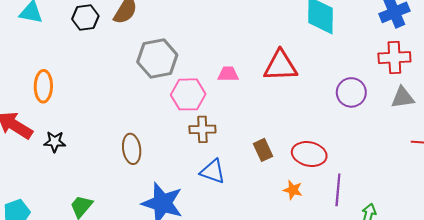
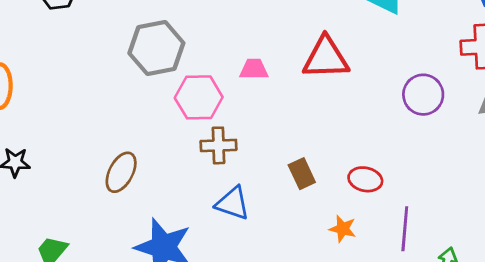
brown ellipse: (132, 149) -> (121, 172), turned 36
red ellipse: (309, 154) -> (365, 179), size x0.7

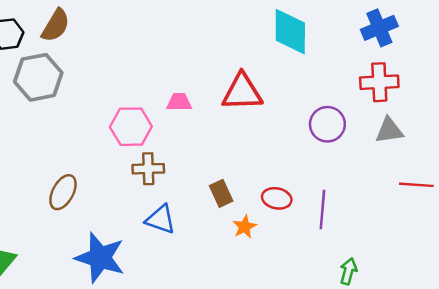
gray hexagon: (156, 48) -> (38, 77), moved
orange star: (343, 229) -> (245, 227), moved, turned 30
purple line: (405, 229) -> (322, 209), moved

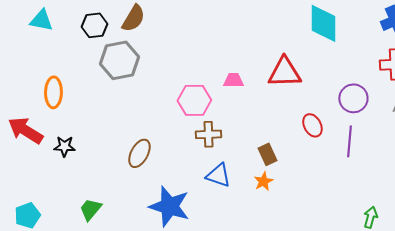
red ellipse: (277, 198) -> (312, 125), moved, turned 50
purple line: (322, 209) -> (349, 141), moved
orange star: (245, 227) -> (263, 181), moved

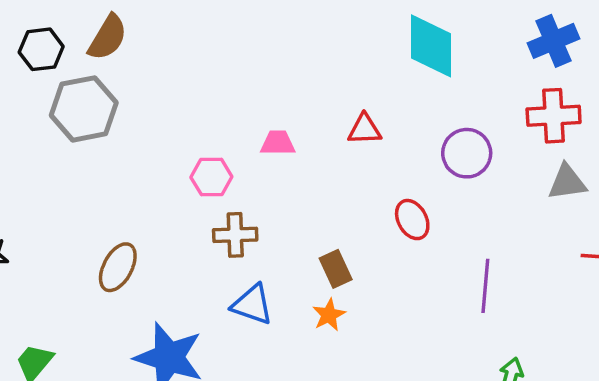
red triangle: (284, 72) -> (365, 129), size x0.6
purple circle: (353, 98) -> (467, 153), moved
pink hexagon: (194, 100) -> (211, 177), size x0.7
purple line: (349, 141) -> (485, 286), moved

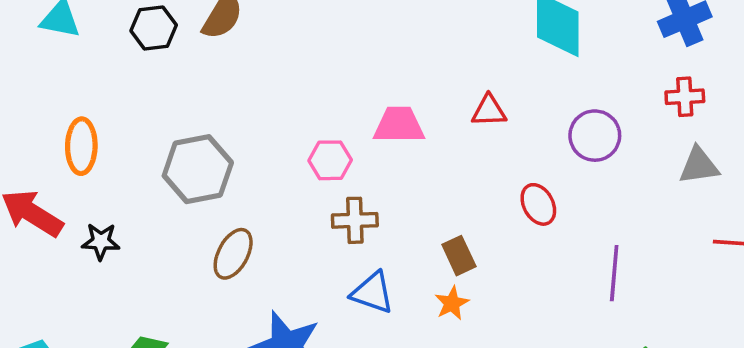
gray hexagon: (84, 109) -> (198, 169), moved
red cross: (554, 116) -> (685, 97), size x0.7
pink trapezoid: (278, 143) -> (399, 125), size x1.4

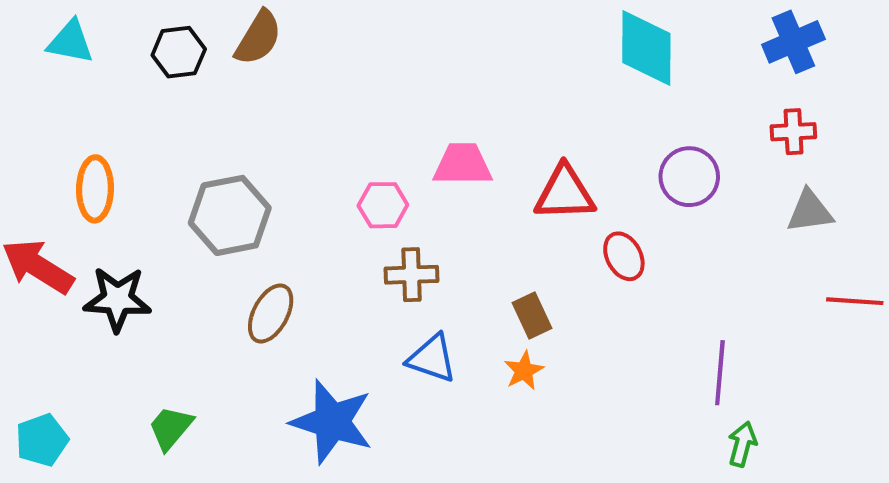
red triangle: (489, 111) -> (565, 193), moved, size x1.5
black star: (101, 241) -> (117, 299), size x1.5
purple line: (614, 273) -> (720, 373), moved

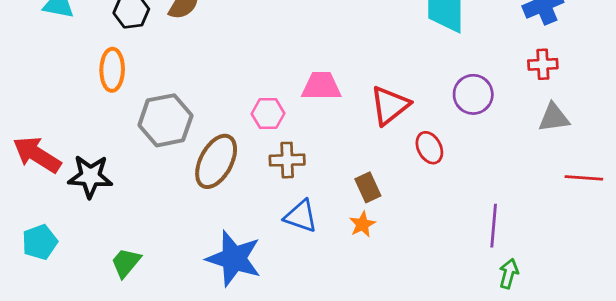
orange ellipse: (95, 189) -> (112, 70), moved
red triangle: (565, 193) -> (390, 105), turned -36
brown ellipse: (271, 313) -> (216, 161), moved, size x1.4
cyan pentagon: (42, 440) -> (40, 242), moved

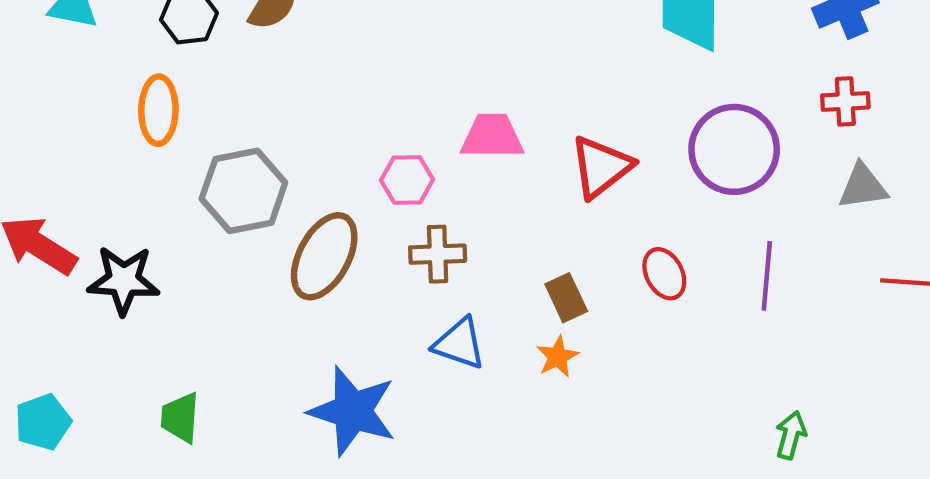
purple circle: (473, 94) -> (734, 149), size x1.4
red ellipse: (429, 148) -> (664, 274), moved
purple line: (494, 226) -> (767, 276), moved
cyan pentagon: (40, 242) -> (43, 422), moved
green trapezoid: (126, 263) -> (180, 418), turned -36

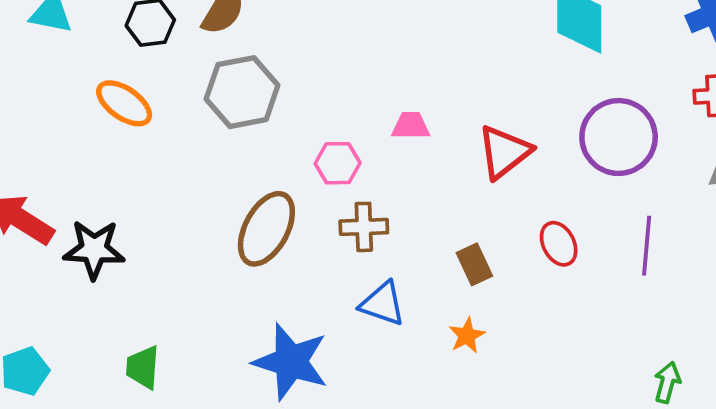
orange ellipse: (158, 110) -> (124, 103), turned -56
pink trapezoid: (492, 136) -> (411, 126), size x0.7
gray hexagon: (243, 191) -> (242, 92), moved
orange star: (557, 357) -> (467, 336), moved

